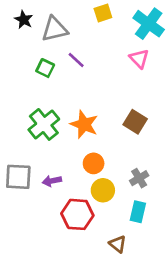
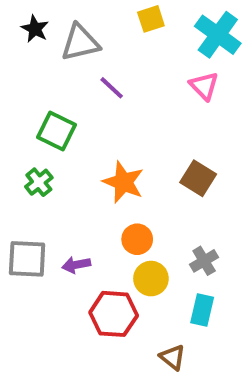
green square: (45, 68) -> (57, 131), moved, size x1.4
green cross: (44, 124) -> (39, 182), moved, size x0.6

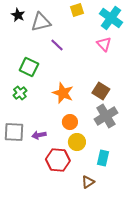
gray cross: (204, 261) -> (106, 116), moved, size x1.6
brown triangle: (173, 357) -> (88, 182), turned 48

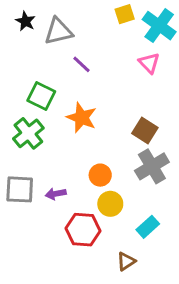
yellow square: (77, 10) -> (125, 14), moved
green cross: (20, 93) -> (28, 133), size x1.5
orange star: (63, 93) -> (82, 118), moved
cyan rectangle: (103, 158) -> (148, 227), turned 35

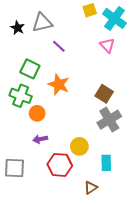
black star: (25, 21) -> (18, 28), moved
green cross: (28, 133) -> (21, 96), turned -30
orange circle: (100, 175) -> (37, 113), moved
gray square: (20, 189) -> (14, 168), moved
cyan rectangle: (148, 227) -> (106, 163), turned -49

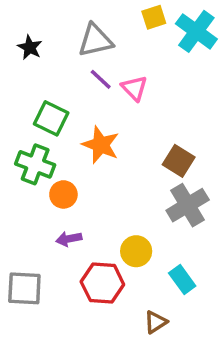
gray triangle: (42, 23) -> (95, 40), moved
pink triangle: (107, 45) -> (134, 88), moved
cyan rectangle: (106, 163) -> (182, 280), turned -35

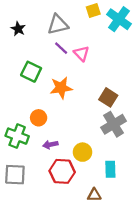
orange star: (101, 145) -> (61, 88), turned -30
green cross: (35, 164) -> (17, 136), moved
purple arrow: (69, 239) -> (50, 145), moved
cyan rectangle: (182, 280) -> (110, 169), turned 35
brown triangle: (156, 322) -> (94, 195), turned 32

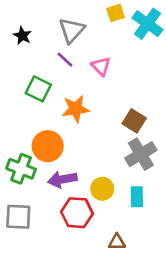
gray triangle: (58, 25) -> (72, 30), turned -35
purple line: (61, 48) -> (65, 60), moved
orange circle: (39, 118) -> (48, 146), size x1.5
purple arrow: (50, 145) -> (62, 179), size x1.5
cyan rectangle: (110, 169) -> (137, 197), moved

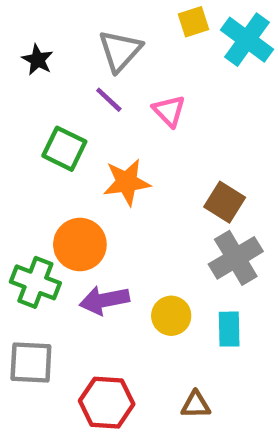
red hexagon: (77, 213) -> (107, 403), moved

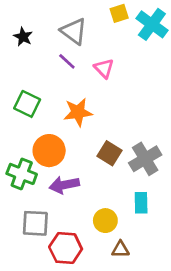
gray triangle: (120, 51) -> (74, 31), turned -36
green square: (64, 149) -> (27, 104), moved
brown square: (225, 202) -> (109, 153), moved
yellow circle: (171, 316) -> (105, 221), moved
gray square: (31, 363) -> (35, 223), moved

